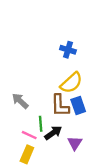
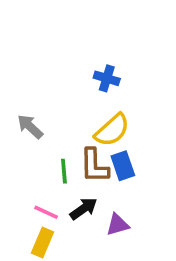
gray arrow: (20, 101) -> (30, 127), moved
green line: (41, 124) -> (64, 171), moved
purple triangle: (75, 143) -> (117, 225), turned 42

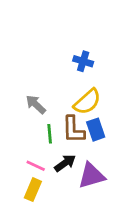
gray arrow: (30, 127) -> (36, 104), moved
purple triangle: (117, 225) -> (92, 176), size x1.5

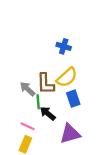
gray arrow: (36, 104) -> (27, 89), moved
brown L-shape: (73, 130) -> (46, 84), moved
black arrow: (65, 163) -> (48, 113), moved, turned -105

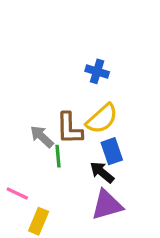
black arrow: (48, 113) -> (102, 172), moved
pink line: (27, 126) -> (17, 193), moved

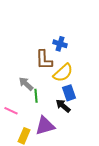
brown L-shape: (69, 128) -> (44, 60), moved
pink line: (17, 193) -> (11, 111), moved
purple triangle: (107, 205) -> (45, 126), moved

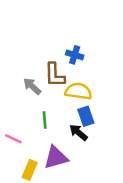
yellow semicircle: (63, 73) -> (78, 91), turned -130
gray arrow: (26, 84) -> (32, 86), moved

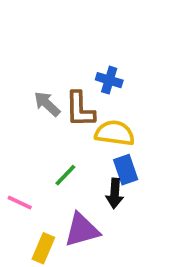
gray arrow: (32, 86) -> (47, 104), moved
green line: (45, 120) -> (65, 175), turned 49
black arrow: (78, 132) -> (115, 193), turned -126

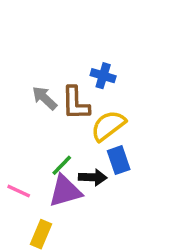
yellow semicircle: (115, 133) -> (108, 126), turned -45
black arrow: (115, 193) -> (93, 177), moved, turned -92
purple triangle: (82, 230) -> (65, 191), moved

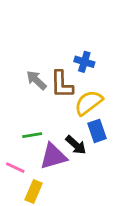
green line: (62, 165) -> (32, 135), moved, turned 36
black arrow: (93, 177) -> (76, 145), turned 40
pink line: (19, 191) -> (15, 168), moved

